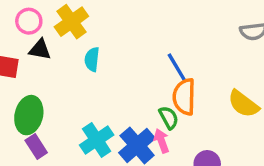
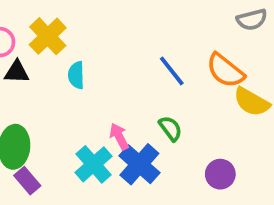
orange semicircle: (184, 97) -> (225, 71), moved, turned -45
pink arrow: (161, 141) -> (119, 136), moved

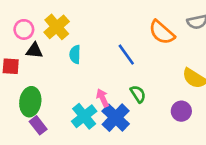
blue line: (172, 71) -> (126, 55), moved
orange semicircle: (225, 71) -> (162, 32), moved
purple circle: (220, 174) -> (181, 111), moved

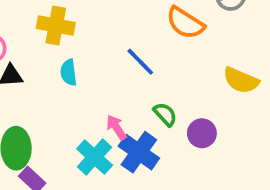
yellow cross: (57, 27) -> (56, 26), moved, turned -30
purple circle: (181, 111) -> (202, 133), moved

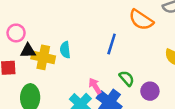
yellow cross: (56, 26) -> (43, 57), moved
blue line: (140, 62) -> (112, 44), turned 60

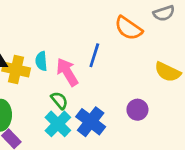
green semicircle: (127, 78) -> (59, 100), moved
pink arrow: (95, 86) -> (67, 72), moved, size x1.5

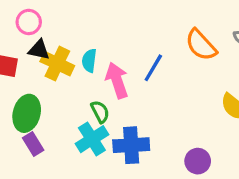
purple circle: (137, 110) -> (198, 161), moved
blue cross: (91, 122) -> (131, 145), turned 36

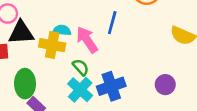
black triangle: (39, 50) -> (21, 33), size x1.5
cyan semicircle: (89, 61) -> (62, 30), turned 102
yellow cross: (57, 64) -> (52, 45), moved

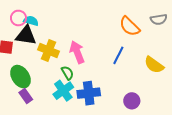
blue line: (112, 23) -> (118, 55), moved
cyan semicircle: (62, 30) -> (31, 21), moved
green ellipse: (25, 84) -> (20, 77), turned -45

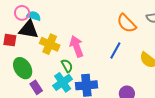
purple rectangle: (26, 96) -> (36, 87), moved

